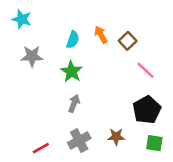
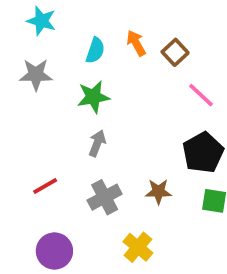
cyan star: (22, 19) -> (41, 21), moved
green star: (71, 72) -> (93, 97), turned 30
red line: (41, 148) -> (45, 186), moved

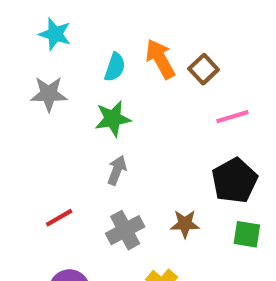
orange arrow: (136, 43) -> (160, 59), size x1.4
pink line: (201, 95) -> (232, 117), turned -60

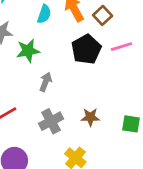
green star: (113, 119) -> (28, 51), moved
black pentagon: (234, 181) -> (86, 49), moved

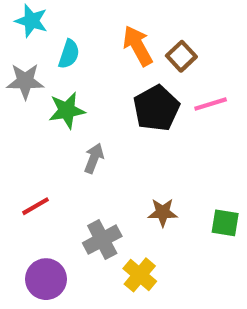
cyan semicircle: (44, 14) -> (69, 54), moved
gray cross: (51, 121) -> (102, 240), moved

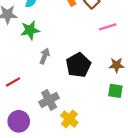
black pentagon: (156, 108) -> (78, 65), moved
brown star: (163, 212) -> (117, 65), moved

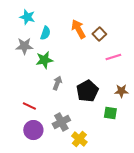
red line: (13, 82) -> (29, 106), turned 56
green square: (115, 91) -> (110, 113), moved
purple circle: (19, 121) -> (33, 130), moved

